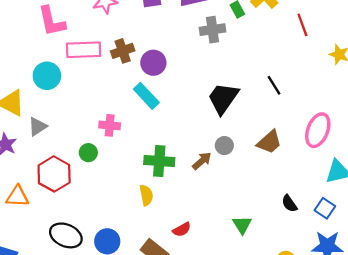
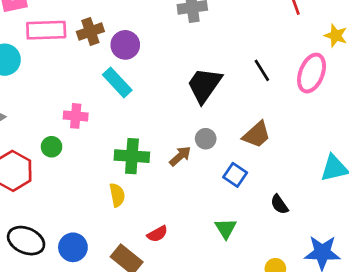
pink ellipse: (318, 130) -> (312, 73), moved
blue square: (325, 208) -> (235, 175), moved

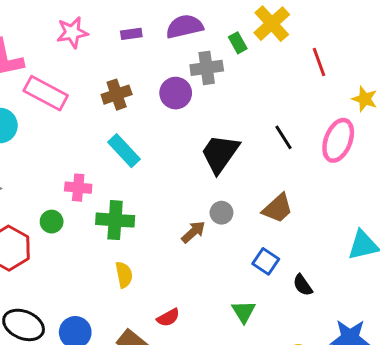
pink rectangle: (46, 30) -> (46, 93), turned 30
brown cross: (90, 31) -> (117, 95), moved
purple circle: (125, 45) -> (176, 93), moved
green cross: (132, 156) -> (115, 220), moved
blue square: (235, 175) -> (266, 261), moved

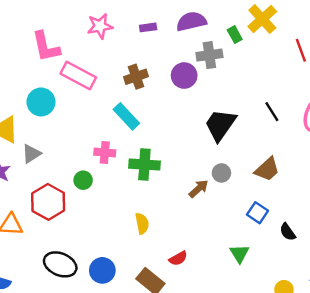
cyan rectangle: (124, 151) -> (126, 116), moved
green cross: (115, 220) -> (144, 165), moved

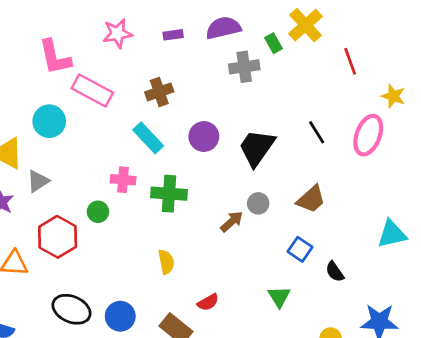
purple circle: (184, 76) -> (204, 137), moved

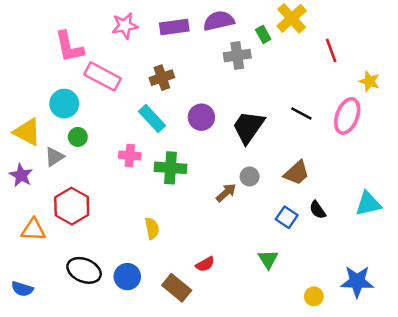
purple rectangle: (173, 35) -> (174, 27), size x1.6
black line: (317, 132) -> (301, 113), turned -30
green circle: (98, 212) -> (78, 137), moved
yellow semicircle: (166, 262) -> (152, 228), moved
black semicircle: (335, 272) -> (318, 210), moved

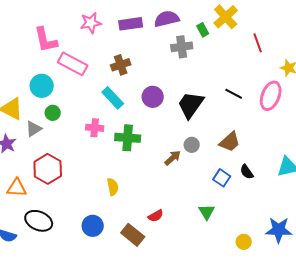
black ellipse: (84, 270) -> (39, 221), moved

